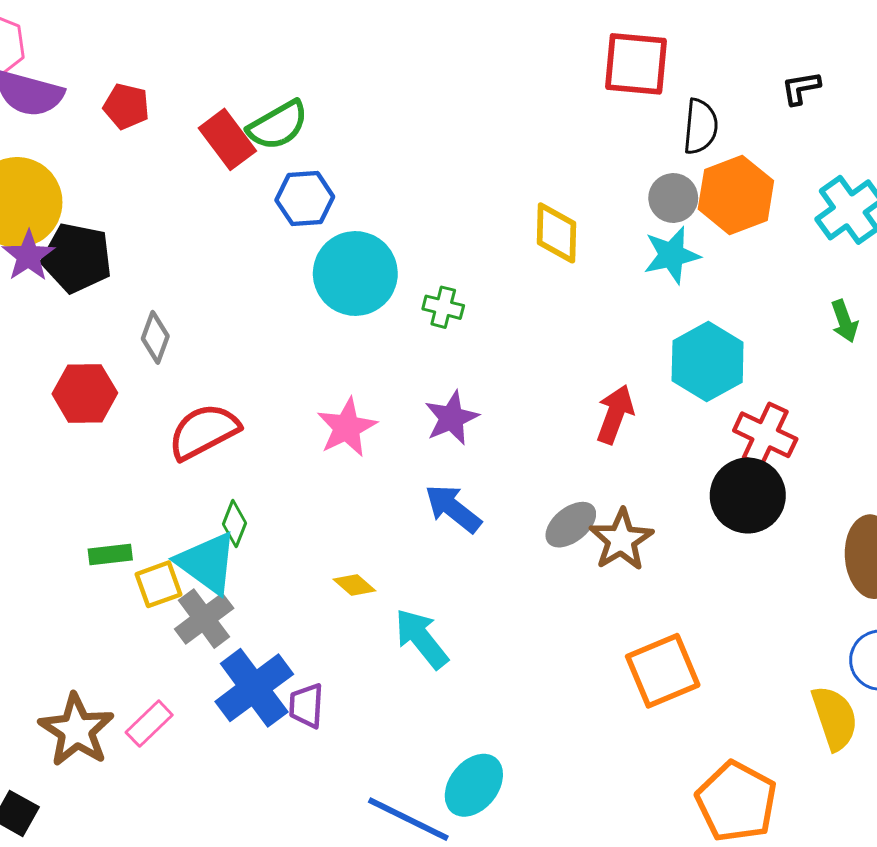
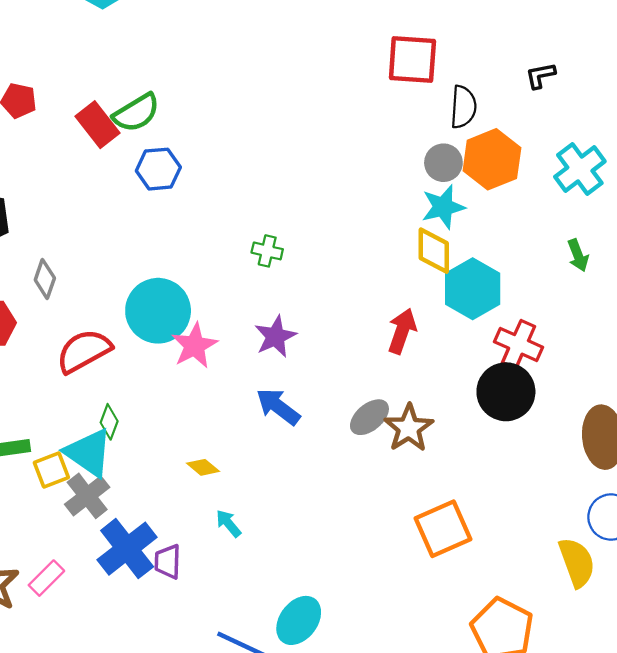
yellow diamond: (557, 233) -> (434, 251), moved
cyan circle: (355, 273) -> (158, 311), moved
cyan arrow: (421, 639) -> (228, 523), moved, size x0.6

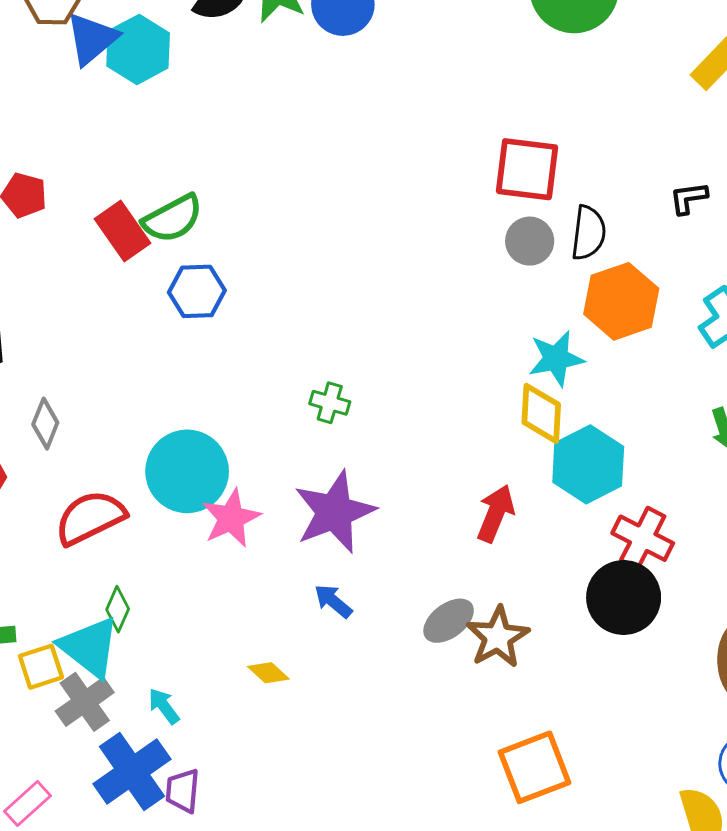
gray circle: (443, 163) -> (530, 241), moved
purple star: (275, 337) -> (334, 512), size x1.5
blue arrow: (278, 407) -> (333, 601), size x0.7
yellow diamond: (203, 467) -> (268, 673), moved
cyan arrow: (228, 523) -> (164, 706), moved

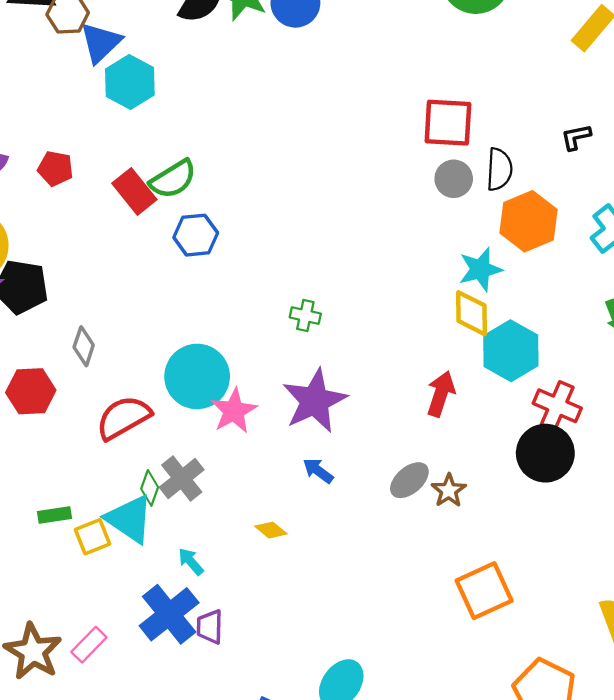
cyan hexagon: (138, 49) -> (130, 82), moved
brown star: (498, 637) -> (449, 491), size x0.7
gray cross: (85, 702) -> (182, 479), moved

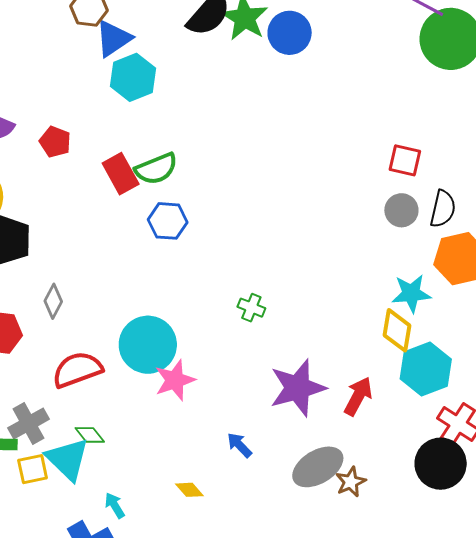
red square: (448, 123) -> (405, 160), size x0.7
purple star: (315, 401) -> (298, 388), moved
gray cross: (182, 479) -> (28, 424), moved
gray ellipse: (409, 480) -> (318, 467), size x1.4
green diamond: (150, 488) -> (90, 435), turned -68

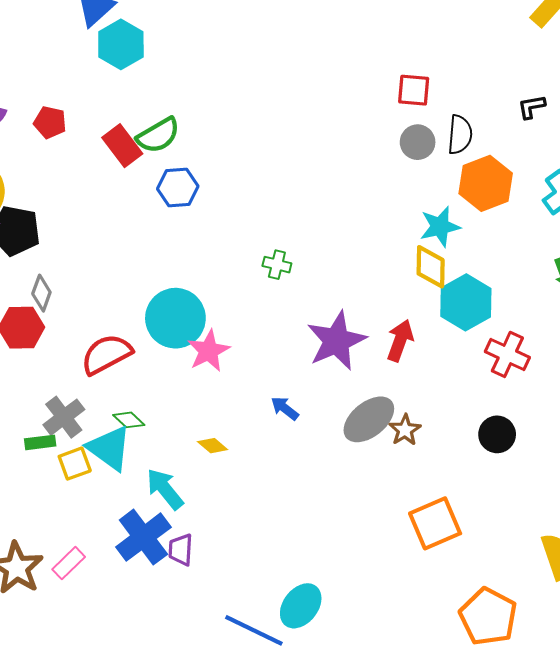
gray diamond: (53, 301) -> (41, 293), moved
black circle: (441, 464) -> (497, 434), moved, size x0.7
yellow diamond: (189, 490) -> (213, 446), moved
cyan arrow: (115, 505) -> (165, 489), size x1.6

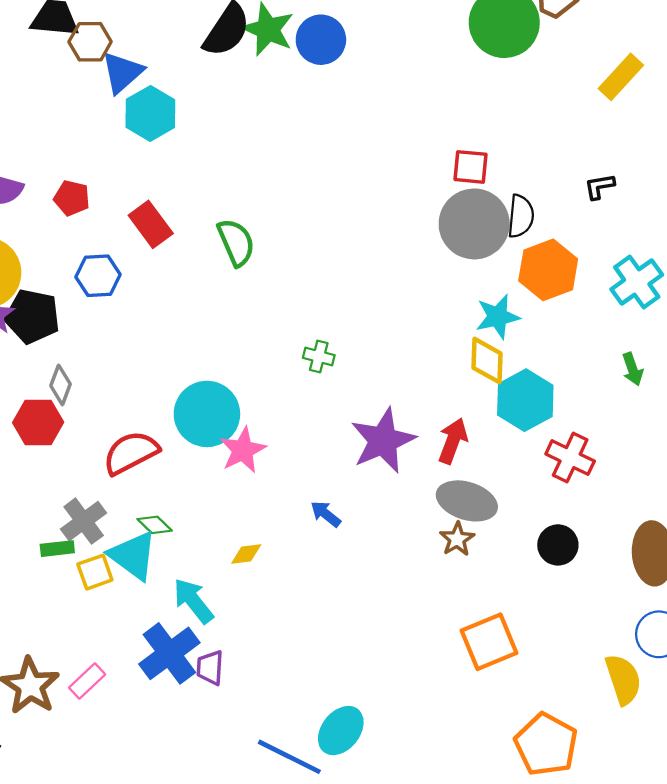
green semicircle: (158, 135) -> (236, 242), moved, turned -84
gray circle: (418, 142) -> (474, 224), size x1.8
blue hexagon: (178, 188) -> (98, 276), moved
gray ellipse: (369, 419) -> (467, 501), moved, turned 56
yellow diamond: (213, 446) -> (246, 554), turned -48

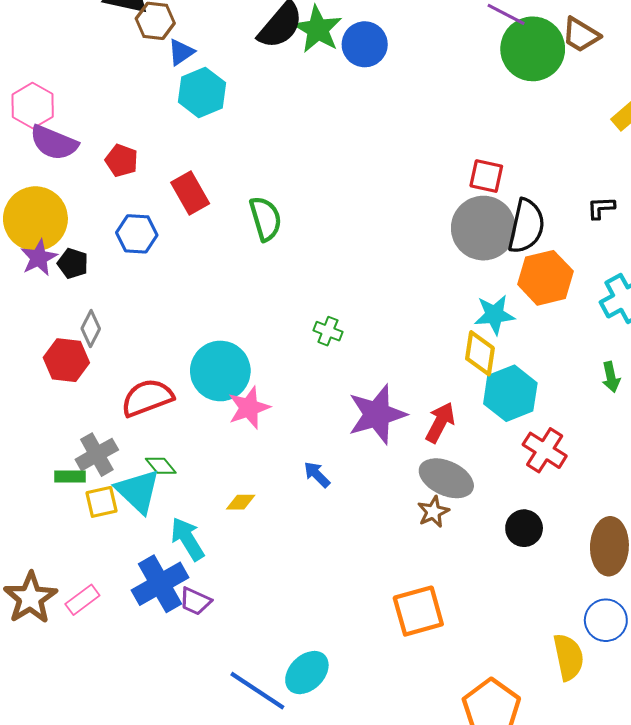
blue triangle: (122, 72) -> (181, 52), size x0.7
black semicircle: (521, 216) -> (526, 226), size x1.4
black pentagon: (32, 316) -> (73, 263), size x0.6
orange square: (489, 642) -> (418, 611), moved
purple trapezoid: (210, 668) -> (195, 601), turned -76

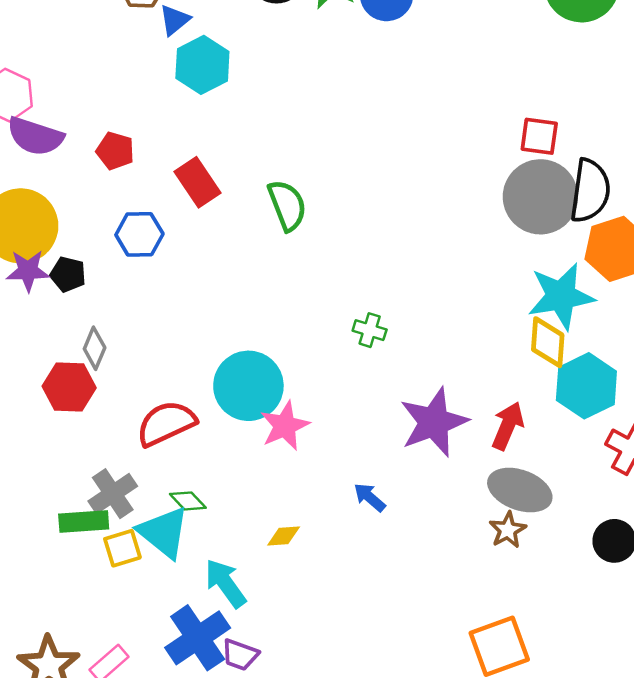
purple star: (39, 258) -> (28, 271), turned 30
cyan star: (494, 315) -> (561, 296), size x1.4
green rectangle: (70, 477) -> (84, 522), size x1.4

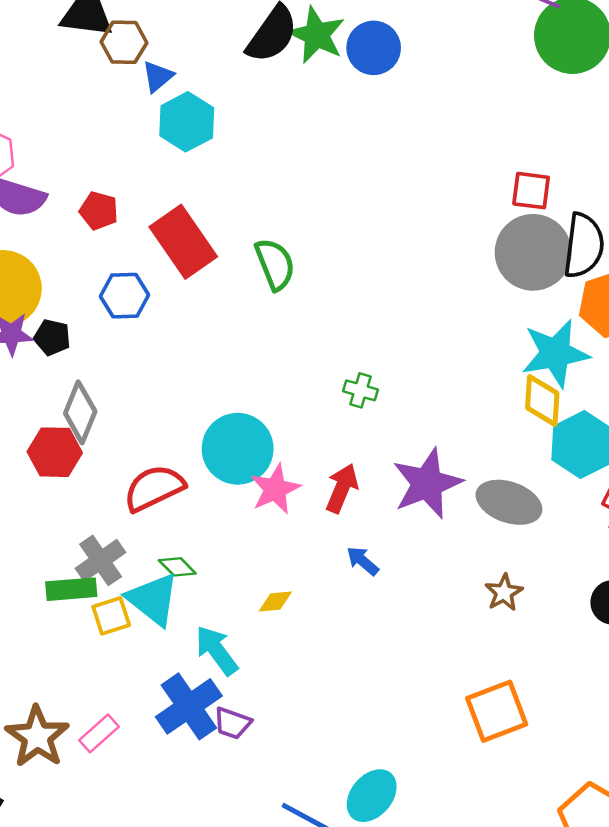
red rectangle: (198, 182) -> (183, 242), size x1.4
gray diamond: (95, 348) -> (80, 412), size x1.4
red arrow: (508, 426) -> (342, 488), moved
gray ellipse: (520, 490) -> (509, 502), moved

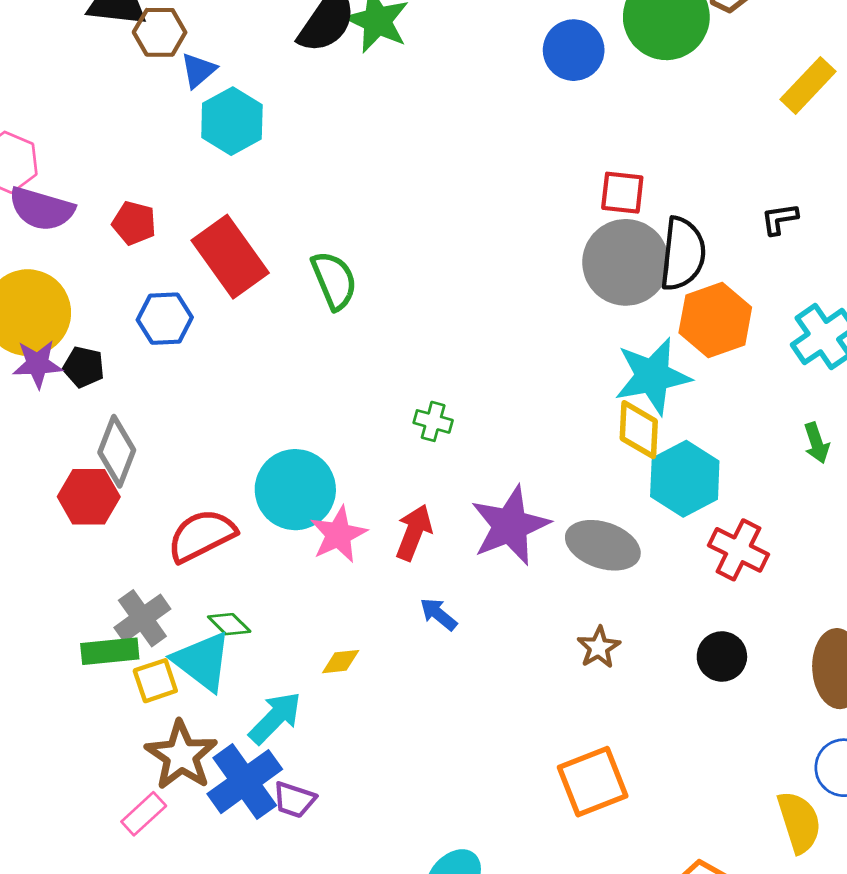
blue circle: (374, 48) -> (574, 50), moved
cyan arrow: (217, 650) -> (275, 718), turned 82
brown star: (37, 737) -> (181, 755), moved

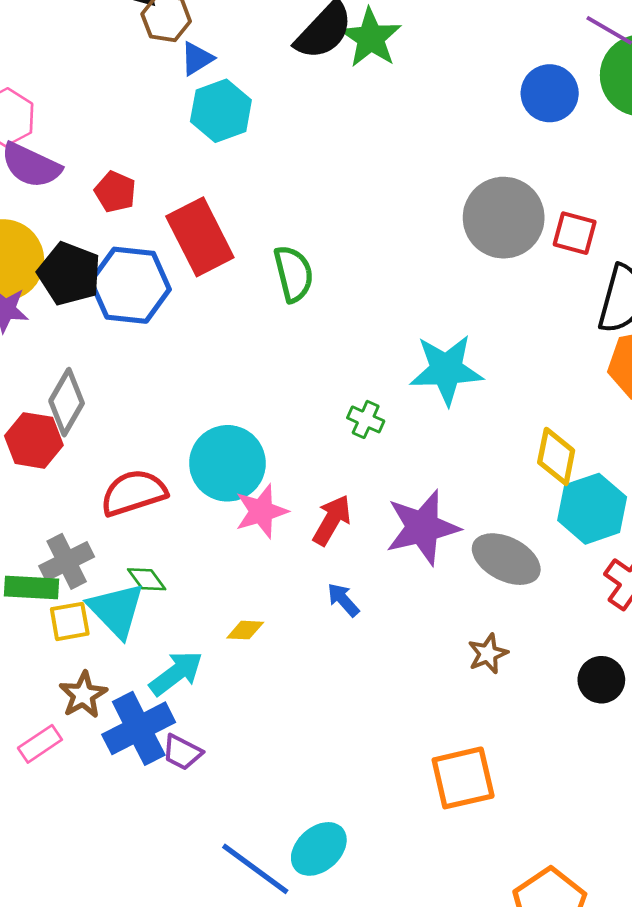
gray circle: (626, 262) -> (504, 218), moved
blue hexagon: (165, 319) -> (130, 285), size x1.5
black pentagon: (84, 367) -> (69, 274), moved, size x1.6
cyan star: (653, 376) -> (446, 370), moved
brown star: (181, 755) -> (83, 695), size x0.7

